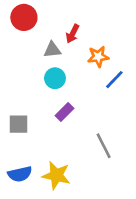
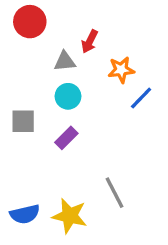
purple rectangle: (64, 112) -> (66, 138), moved
gray square: (19, 124) -> (23, 121), moved
gray line: (104, 146) -> (114, 193), moved

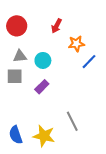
red circle: (30, 22) -> (17, 26), moved
gray triangle: (65, 61) -> (20, 56), moved
blue semicircle: (25, 214) -> (16, 135), turned 84

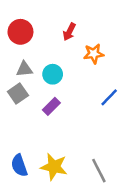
blue line: (89, 62) -> (109, 97), moved
gray square: (15, 76) -> (18, 93), turned -35
gray line: (72, 121) -> (99, 171), moved

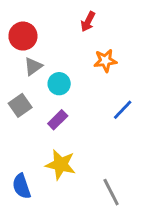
red arrow: (69, 32) -> (88, 22), moved
gray triangle: (24, 69) -> (33, 66), moved, turned -30
yellow star: (54, 167) -> (61, 165), moved

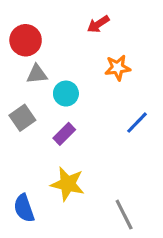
red arrow: (88, 22) -> (98, 24), turned 30
gray triangle: (33, 66) -> (37, 74), turned 30

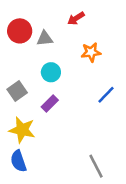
gray triangle: (37, 74) -> (45, 38), moved
yellow star: (68, 184) -> (22, 130), moved

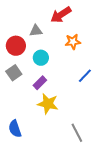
red arrow: (76, 18) -> (61, 15), size x1.5
red circle: (20, 31) -> (16, 46), moved
yellow star: (22, 130) -> (48, 104), moved

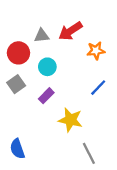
red arrow: (61, 15) -> (70, 31), moved
orange star: (73, 42) -> (96, 51), moved
yellow star: (48, 104) -> (70, 120), moved

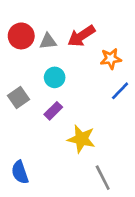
red circle: (18, 53) -> (21, 36), moved
blue line: (98, 88) -> (120, 91), moved

